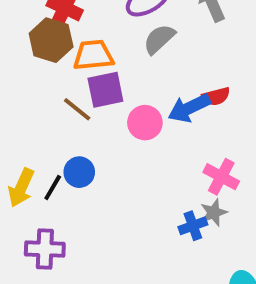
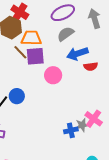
blue arrow: (189, 108) -> (77, 54), moved
brown line: (77, 109) -> (20, 52), moved
pink cross: (221, 177) -> (94, 119), moved

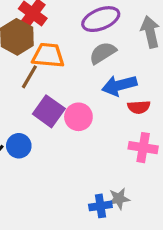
brown line: (20, 52) -> (29, 77), turned 70
purple square: (35, 56) -> (49, 111), moved, turned 36
pink cross: (94, 119) -> (143, 148), moved, turned -30

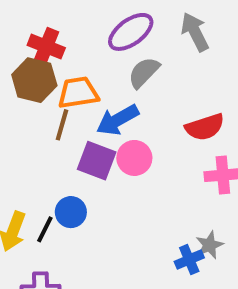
blue arrow: (119, 85) -> (118, 120), moved
red semicircle: (139, 107) -> (205, 127), size x1.4

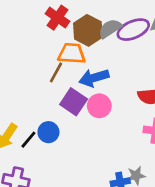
purple ellipse: (131, 32) -> (133, 30), moved
gray semicircle: (144, 72) -> (110, 29), moved
brown hexagon: (34, 80) -> (88, 30), moved

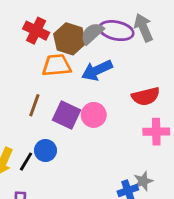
purple ellipse: (133, 30) -> (116, 31), turned 44
brown line: (56, 72) -> (34, 105), moved
blue arrow: (94, 78) -> (97, 70), moved

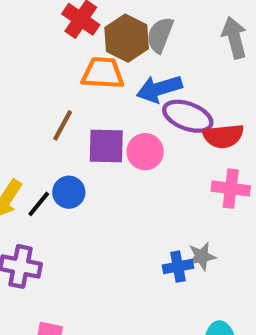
purple ellipse: (116, 31) -> (188, 116), moved
gray semicircle: (92, 33) -> (160, 35), turned -35
purple square: (66, 115) -> (106, 146), turned -32

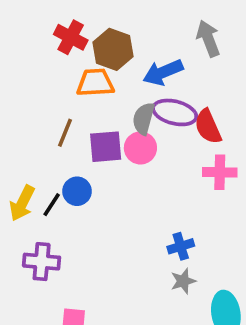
gray semicircle: (160, 35) -> (144, 119), moved
blue arrow: (159, 89) -> (163, 72), moved
red semicircle: (223, 136) -> (208, 127), turned 78
gray star: (202, 256) -> (183, 281), moved

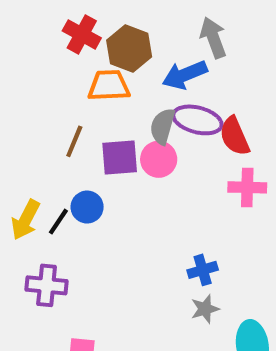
gray arrow: (208, 39) -> (213, 38), moved

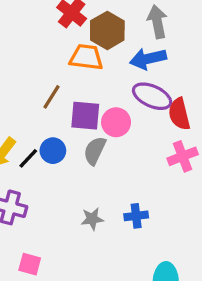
gray arrow: (213, 38) -> (157, 22), moved
gray semicircle: (163, 126) -> (95, 151), moved
pink cross: (247, 187) -> (183, 156), turned -32
gray star: (205, 309) -> (92, 219), moved

